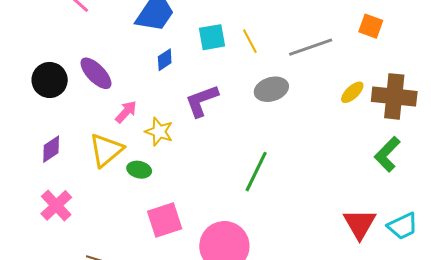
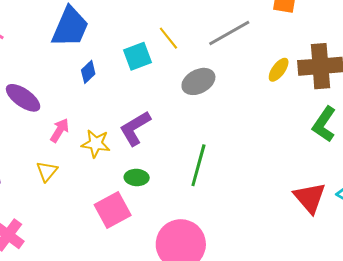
cyan square: (212, 37) -> (138, 56), moved
purple L-shape: (202, 101) -> (135, 128), moved
yellow triangle: (106, 150) -> (47, 171), size x0.6
green ellipse: (139, 170) -> (137, 177), moved
pink square: (165, 220) -> (113, 210), moved

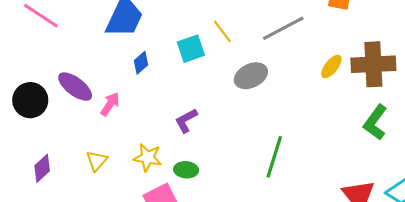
purple L-shape: (135, 128) -> (186, 120), size x0.7
pink arrow: (60, 130) -> (110, 104), moved
yellow star: (96, 144) -> (148, 158), moved
green line: (198, 165) -> (274, 157), moved

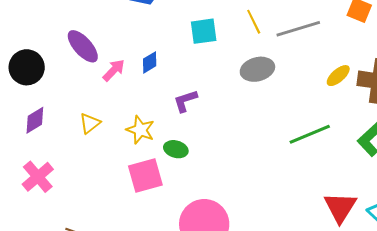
yellow line: (222, 31) -> (254, 22), moved
blue diamond: (141, 63) -> (150, 62), moved
black circle: (30, 100) -> (27, 67), moved
green line: (274, 157) -> (310, 134), moved, turned 39

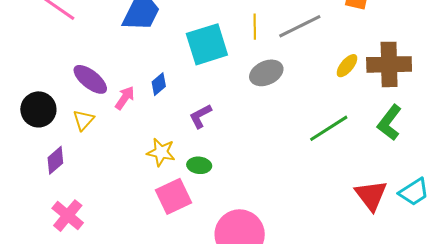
yellow line: (254, 22) -> (255, 27), turned 35
cyan square: (204, 31) -> (207, 44), size x1.5
yellow triangle: (90, 123) -> (83, 120), moved

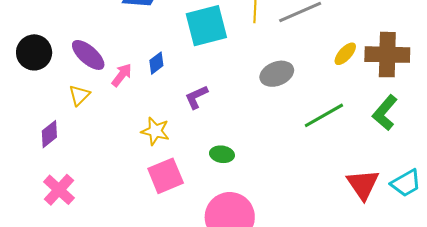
gray ellipse: (266, 73) -> (277, 74), moved
black circle: (38, 109) -> (34, 52), moved
green ellipse: (199, 165) -> (222, 154), moved

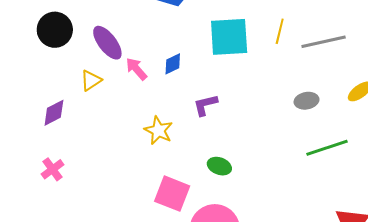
gray ellipse: (277, 74) -> (307, 101), moved, size x0.7
pink arrow: (122, 75) -> (136, 69), turned -90
pink square: (166, 176) -> (172, 194), moved, turned 33
pink cross: (59, 190) -> (53, 169), size x0.7

